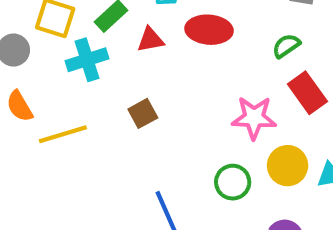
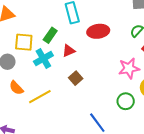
red triangle: (150, 40) -> (69, 51), moved

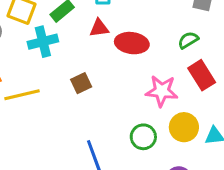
red ellipse: (98, 31) -> (132, 43), moved
red triangle: (69, 51) -> (99, 28), moved

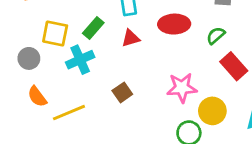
red ellipse: (132, 43) -> (174, 24), moved
pink star: (162, 91) -> (182, 88), moved
yellow circle: (184, 127) -> (212, 111), moved

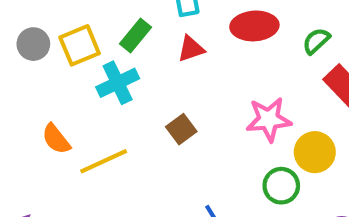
yellow square: (55, 33) -> (80, 45), turned -32
gray circle: (29, 58) -> (33, 44), moved

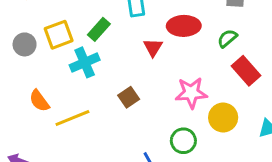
gray circle: (33, 44) -> (25, 44), moved
red triangle: (191, 49) -> (153, 47), moved, turned -42
green circle: (281, 186) -> (183, 141), moved

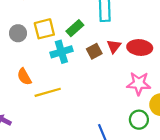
red ellipse: (184, 26) -> (140, 47), moved
brown square: (129, 97) -> (94, 51), moved
green circle: (183, 141) -> (139, 120), moved

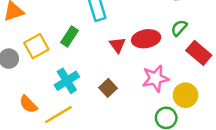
brown square: (94, 51) -> (108, 88), moved
cyan cross: (61, 52) -> (67, 81), moved

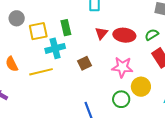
green rectangle: (70, 36) -> (66, 28), moved, turned -63
yellow square: (36, 46) -> (38, 31), moved
orange semicircle: (28, 104) -> (12, 64), moved

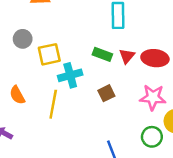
green rectangle: (66, 28) -> (102, 54), moved, turned -56
yellow line: (41, 72) -> (53, 104), turned -65

